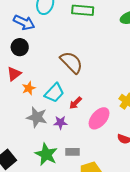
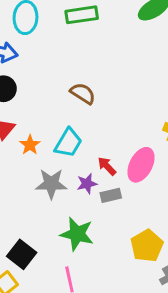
brown semicircle: (71, 62) -> (83, 93), size x0.7
red arrow: (75, 103) -> (107, 166), moved, turned 104
gray rectangle: (73, 152) -> (111, 195), moved

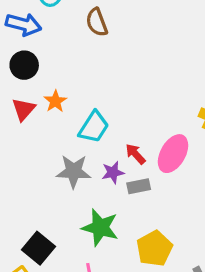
brown semicircle: (83, 93) -> (97, 22), moved, turned -145
orange star: (30, 145) -> (55, 101), moved
yellow pentagon: (147, 246) -> (154, 248), moved

